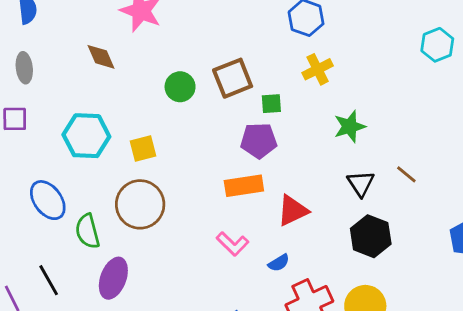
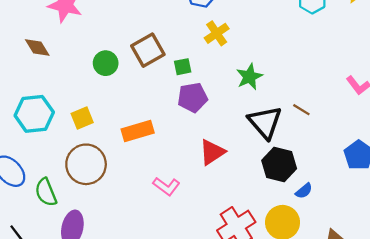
purple pentagon: (259, 141) -> (193, 98), moved
black triangle: (361, 183) -> (265, 122), size x1.5
orange rectangle: (244, 186) -> (138, 131), moved
blue semicircle: (279, 263) -> (304, 191), moved

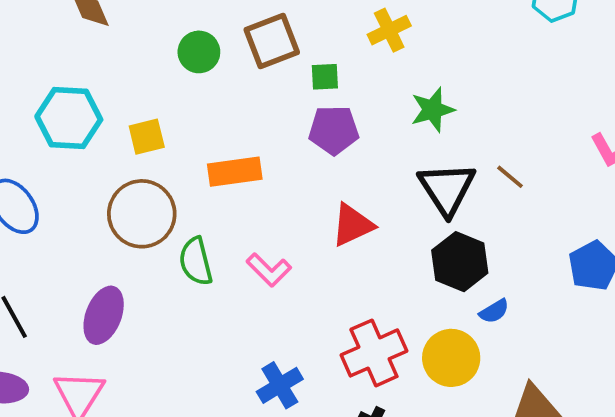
green semicircle: (46, 192) -> (196, 261), moved

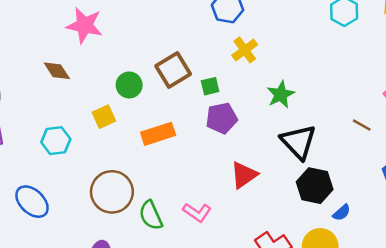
cyan hexagon: (69, 118) -> (56, 141), size x0.7
yellow square: (147, 137) -> (104, 117), moved
orange rectangle: (235, 172) -> (158, 134), moved
brown line: (510, 177) -> (362, 125), moved

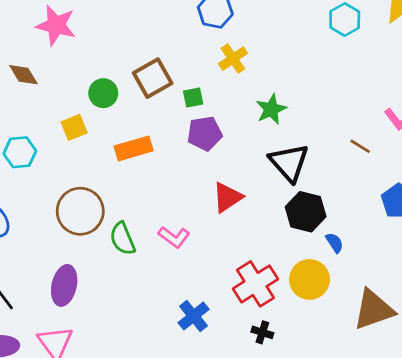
blue semicircle: (342, 213) -> (335, 243), turned -84

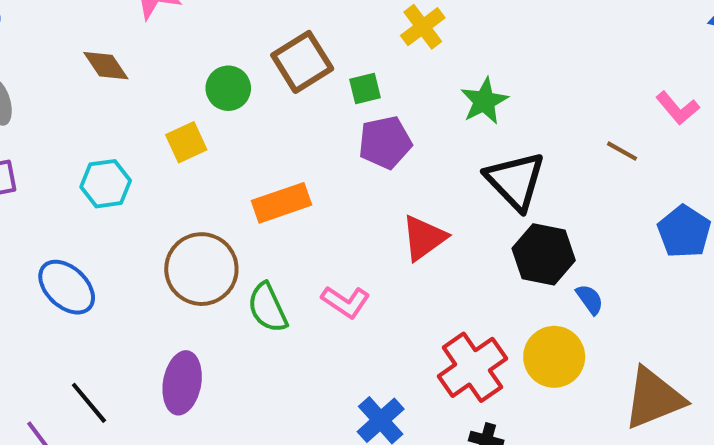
orange rectangle: (134, 148) -> (282, 203), moved

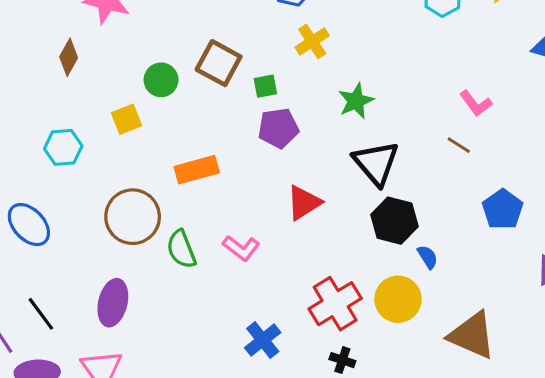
brown square: (302, 62) -> (219, 63), turned -33
brown diamond: (106, 66) -> (69, 57), turned 60
pink L-shape: (678, 108) -> (476, 103), moved
brown triangle: (654, 398) -> (472, 335), turned 42

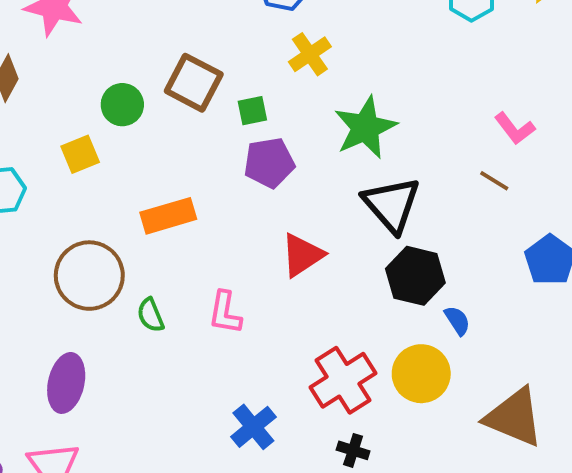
green star: (356, 101) -> (365, 128), size x1.4
pink L-shape: (241, 248) -> (225, 313), turned 63
green semicircle: (181, 249) -> (151, 315), size x0.7

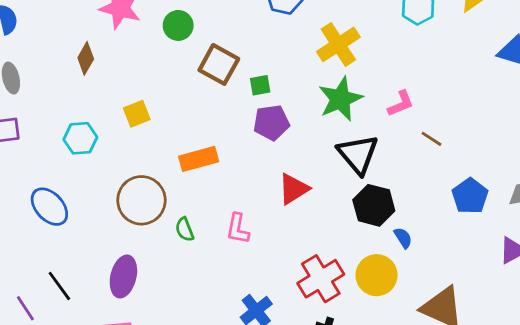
yellow cross: (310, 54) -> (338, 44), moved, size x1.4
green circle: (122, 105) -> (178, 25), moved
pink L-shape: (515, 128) -> (401, 104), moved, turned -76

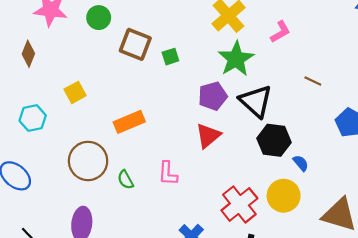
pink L-shape: (401, 104) -> (280, 32), moved
purple pentagon: (271, 123) -> (213, 96), moved

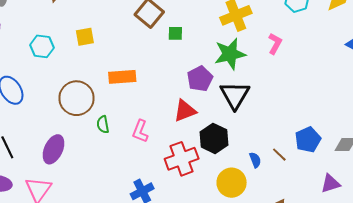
pink L-shape: (280, 32) -> (275, 44), turned -50
brown line: (313, 81) -> (279, 155), moved
purple pentagon: (213, 96) -> (200, 79), turned -30
black hexagon: (274, 140) -> (214, 138), moved
red cross: (239, 204) -> (182, 159), moved

